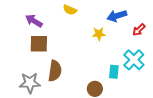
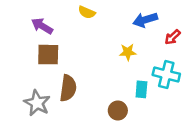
yellow star: (99, 34) -> (128, 52), moved
cyan cross: (134, 60) -> (166, 74), turned -30
gray star: (30, 83) -> (37, 103), turned 30

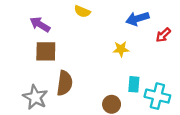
cyan cross: (166, 74) -> (157, 96), moved

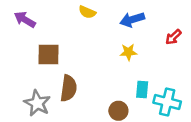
blue arrow: (137, 19) -> (132, 20), moved
purple arrow: (40, 24) -> (25, 20), moved

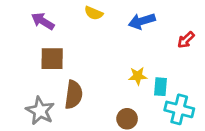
purple arrow: (25, 20) -> (43, 21), moved
yellow star: (128, 52) -> (138, 76), moved
cyan rectangle: (142, 90) -> (160, 87), moved

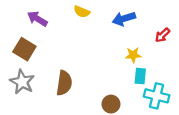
brown square: (52, 59) -> (24, 49), moved, turned 30
yellow star: (138, 76) -> (133, 55), moved
gray star: (40, 111) -> (22, 82), moved

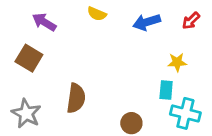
red arrow: (162, 35) -> (191, 21), moved
yellow star: (133, 55) -> (177, 62), moved
gray star: (22, 82) -> (26, 113), moved

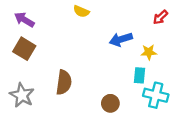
purple arrow: (44, 22) -> (24, 20), moved
blue arrow: (147, 22) -> (121, 39), moved

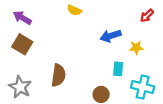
cyan rectangle: (139, 75) -> (118, 69), moved

